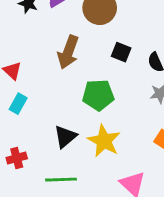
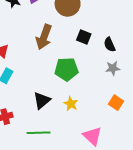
yellow star: (104, 141) -> (71, 104), size x0.6

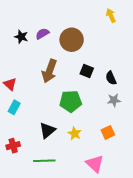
orange square: (116, 103) -> (108, 132), moved, turned 32

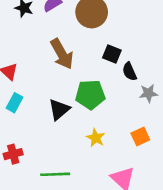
brown arrow: (49, 71) -> (62, 54), turned -50
black semicircle: (111, 78) -> (129, 72), moved
black triangle: (47, 130) -> (59, 109), moved

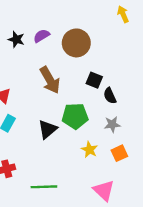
gray star: (148, 93) -> (112, 124), moved
yellow star: (96, 138) -> (89, 150), moved

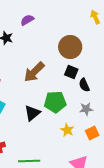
purple semicircle: (42, 36) -> (27, 20), moved
brown circle: (76, 43) -> (70, 47), moved
brown arrow: (50, 80) -> (34, 72), turned 75

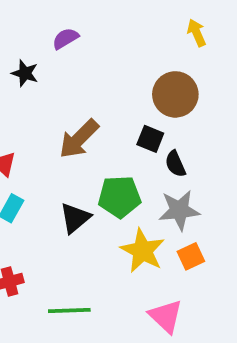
brown circle: (70, 47) -> (175, 94), moved
gray star: (86, 109) -> (179, 210), size x1.5
yellow star: (67, 130) -> (143, 251), size x1.6

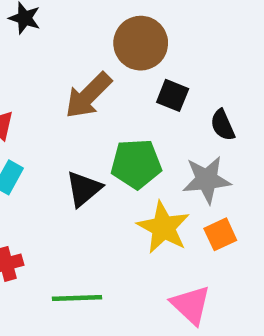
brown circle: (175, 94) -> (141, 43), moved
black semicircle: (175, 164) -> (223, 125), moved

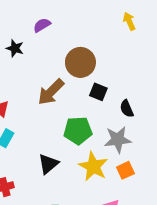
black triangle: (84, 189) -> (48, 164), moved

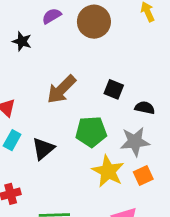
brown circle: (80, 62) -> (94, 22), moved
black semicircle: (127, 109) -> (145, 108), turned 126
black triangle: (48, 164) -> (43, 149), moved

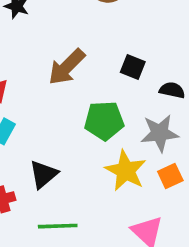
black triangle: (43, 149) -> (43, 174), moved

